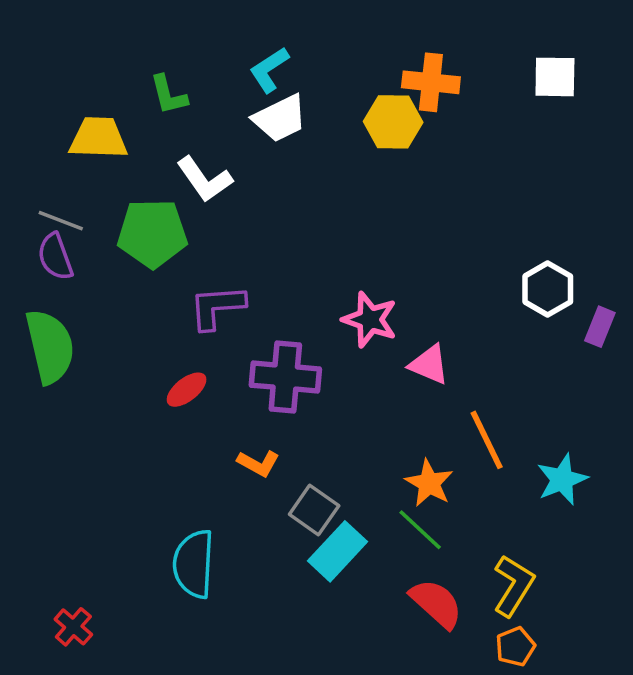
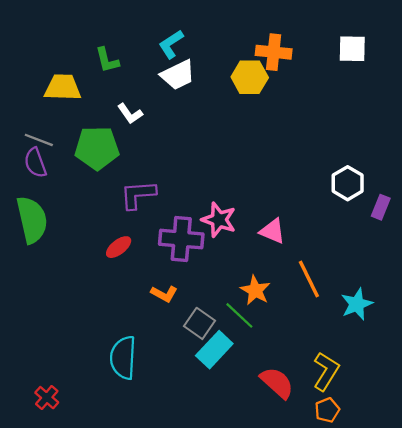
white L-shape: (204, 179) -> (130, 114), size x0.7
pink star: (370, 320) -> (219, 220), moved
orange star: (429, 483) -> (255, 290), moved
green line: (420, 530) -> (239, 315), moved

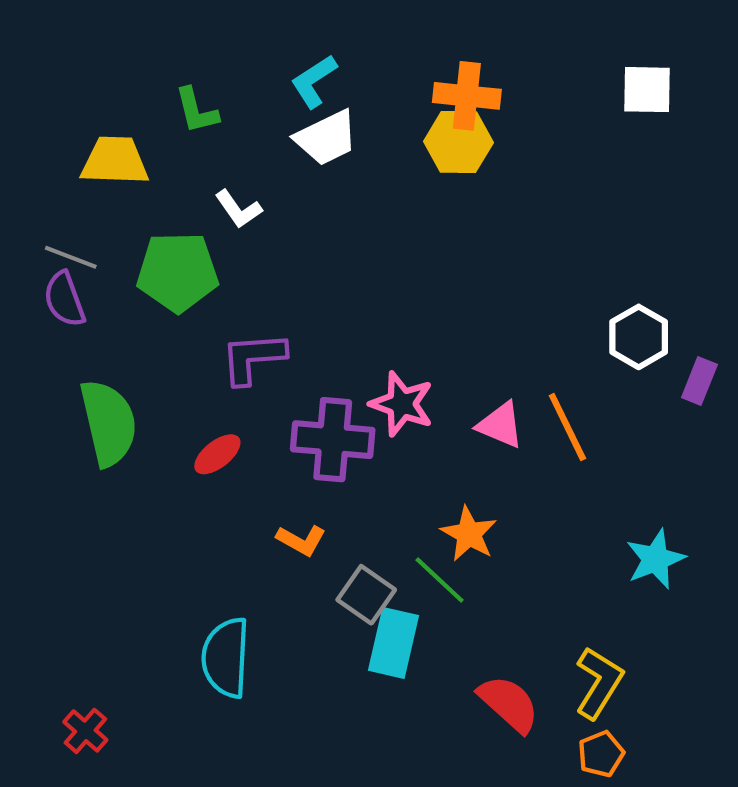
orange cross: (274, 52) -> (467, 96), moved
green semicircle: (32, 220) -> (108, 423), moved
orange line: (309, 279) -> (567, 427), moved
cyan rectangle: (214, 350) -> (393, 643), turned -30

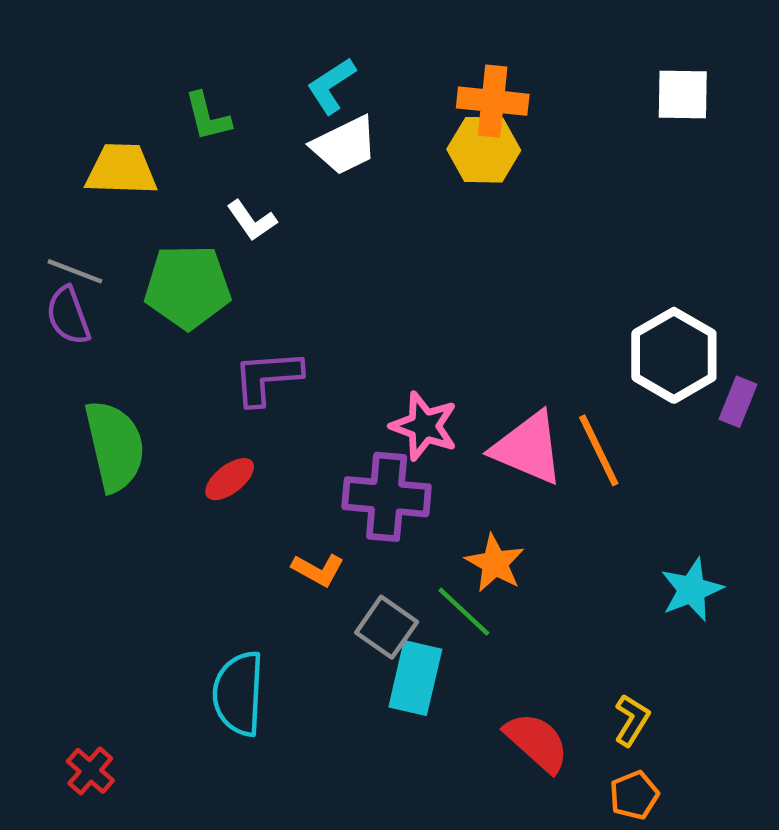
white hexagon: (639, 337) -> (674, 355), size x1.4
pink triangle: (500, 425) -> (528, 448), size x1.5
purple cross: (333, 440) -> (387, 497), moved
yellow L-shape: (599, 683) -> (632, 720), size x0.7

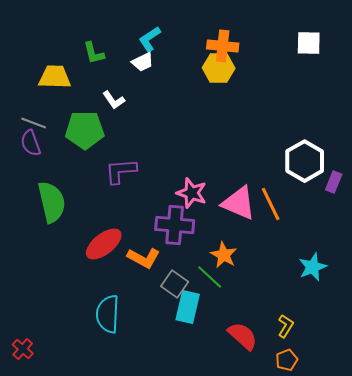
white trapezoid: (345, 145) -> (143, 62), moved, size x0.7
red ellipse: (230, 479) -> (104, 244), moved, size x1.6
orange L-shape: (318, 570) -> (144, 258), size x1.4
red cross: (90, 771) -> (23, 349), moved

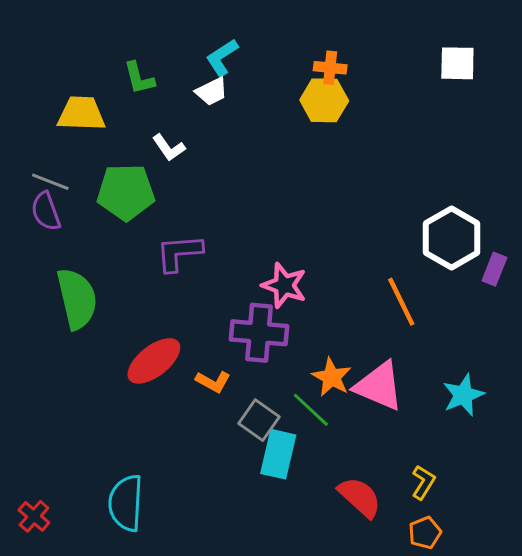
orange cross: (223, 46) -> (330, 68), size x0.7
pink triangle: (239, 203) -> (379, 386), moved
orange L-shape: (144, 258) -> (213, 382), size x0.7
cyan semicircle: (108, 314) -> (126, 503), moved

